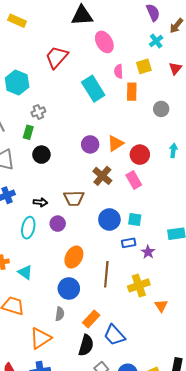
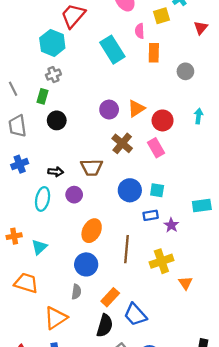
yellow square: (144, 66) -> (161, 16), moved
cyan hexagon: (17, 83) -> (52, 43), moved
cyan triangle: (25, 272) -> (39, 247), turned 42

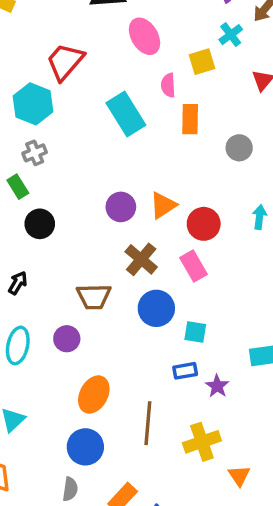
green rectangle: (43, 96) -> (18, 187), turned -48
black arrow: (56, 172) -> (18, 283), moved, turned -64
blue circle: (130, 190) -> (156, 308), moved

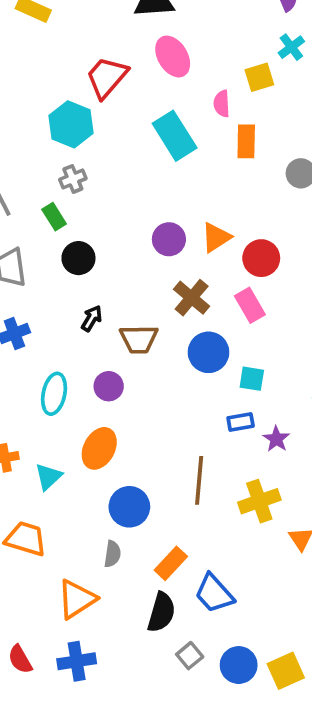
pink ellipse: (145, 36) -> (173, 57), moved
black arrow: (18, 283) -> (92, 318), moved
orange ellipse: (94, 395) -> (99, 448), moved

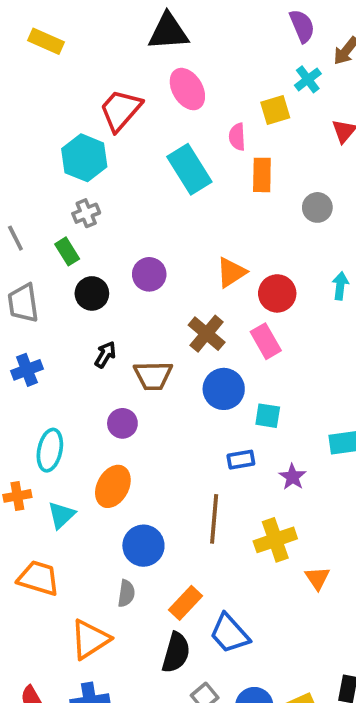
purple circle: (169, 239) -> (149, 274), moved
cyan ellipse: (54, 394) -> (50, 450), moved
blue rectangle: (241, 422) -> (241, 460), moved

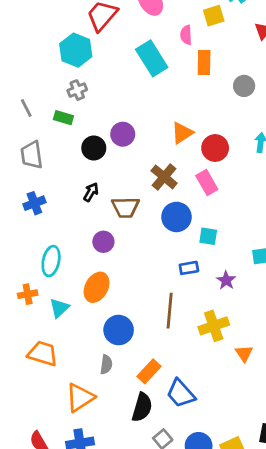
green rectangle: (67, 251) -> (63, 118), turned -42
black circle: (92, 293) -> (94, 148), moved

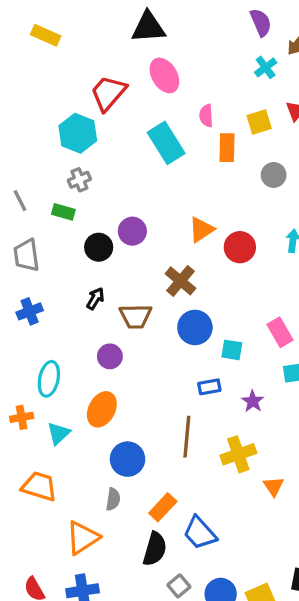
yellow square: (214, 16) -> (259, 122), moved
pink rectangle: (207, 182) -> (280, 332), moved

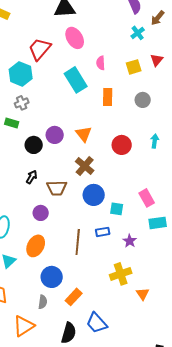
orange rectangle: (227, 148) -> (108, 97), moved
orange triangle: (201, 230) -> (84, 134), moved, turned -36
brown line: (187, 437) -> (78, 242), moved
orange rectangle: (163, 507) -> (74, 297), moved

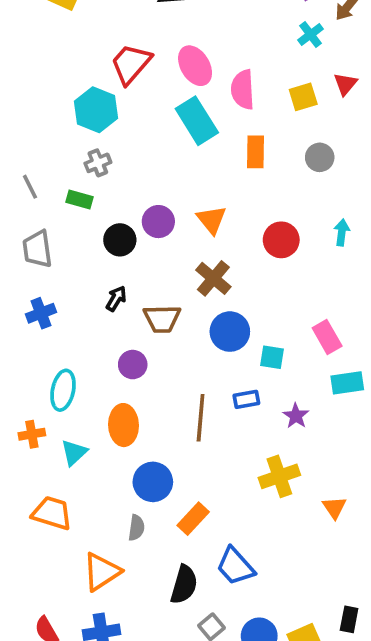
pink ellipse: (75, 38) -> (195, 66), moved
pink semicircle: (101, 63) -> (243, 90), size x1.5
orange ellipse: (36, 246) -> (124, 425), turned -30
orange triangle: (143, 294) -> (334, 508), moved

